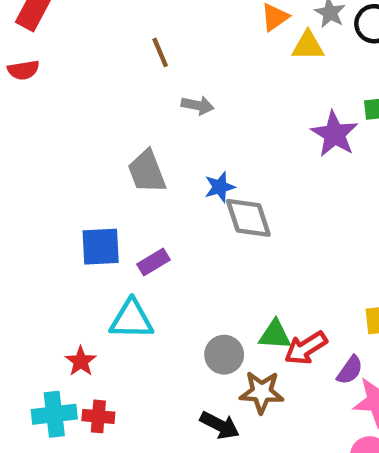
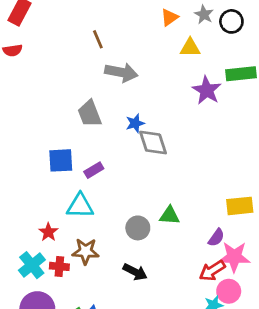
yellow triangle: (308, 46) -> (190, 48), moved
gray arrow: (198, 105) -> (121, 72), size x1.6
red arrow: (306, 348) -> (212, 271), moved
brown star: (262, 392) -> (86, 251), moved
cyan cross: (54, 414) -> (32, 265), turned -32

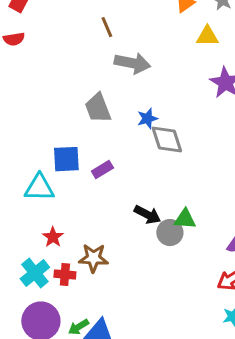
cyan triangle: (80, 206) -> (39, 188), moved
gray circle: (138, 228) -> (170, 233), moved
black arrow: (135, 272) -> (147, 215), moved

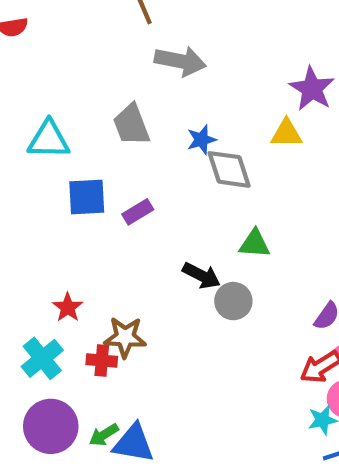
yellow triangle: (207, 36) -> (286, 133), moved
cyan triangle: (39, 188) -> (49, 140), moved
green triangle: (185, 219) -> (255, 244), moved
red cross: (65, 275) -> (102, 361), moved

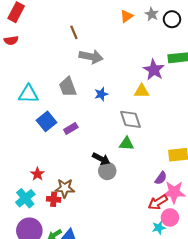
gray diamond: (229, 169) -> (130, 119), moved
blue square: (87, 197) -> (47, 121), turned -36
gray circle: (233, 301) -> (107, 171), moved

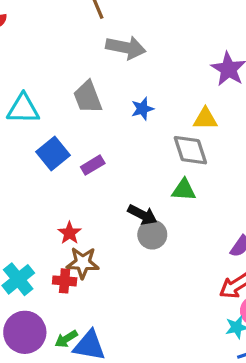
yellow triangle: (142, 91) -> (205, 119), moved
red star: (37, 174) -> (70, 233), moved

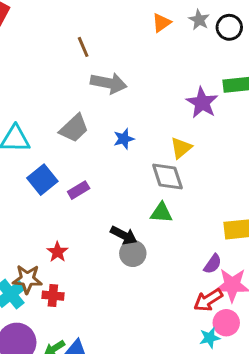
gray trapezoid: (88, 97) -> (74, 128), turned -112
yellow triangle: (205, 119) -> (181, 148), turned -40
brown star: (83, 263) -> (27, 279), moved

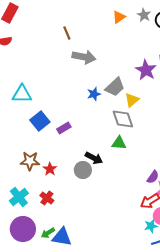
gray trapezoid: (74, 128) -> (115, 87), moved
gray circle: (133, 253) -> (83, 170), moved
brown star: (27, 279) -> (30, 161), moved
red cross: (53, 296) -> (47, 198), turned 32

